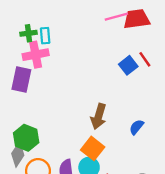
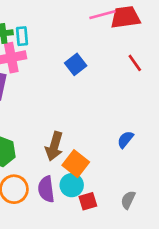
blue square: (128, 65) -> (76, 64), moved
brown arrow: (99, 116) -> (54, 146), moved

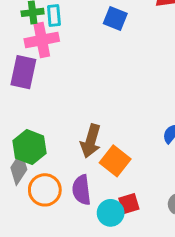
blue square: (76, 64) -> (115, 19), moved, turned -30
cyan circle: (72, 185) -> (111, 213), moved

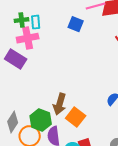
purple rectangle: (23, 72) -> (16, 59), turned -70
green hexagon: (30, 147) -> (41, 120), moved

